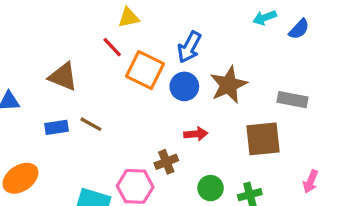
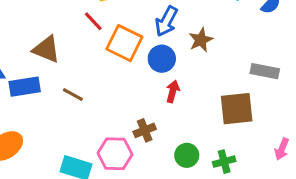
brown star: (229, 85) -> (201, 40), moved, size x0.7
blue rectangle: (57, 127) -> (25, 87), moved, size x1.4
red arrow: (196, 134) -> (173, 91), moved, turned -70

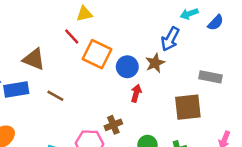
blue arrow: (166, 21) -> (170, 39), moved
brown star: (201, 40) -> (155, 63), moved

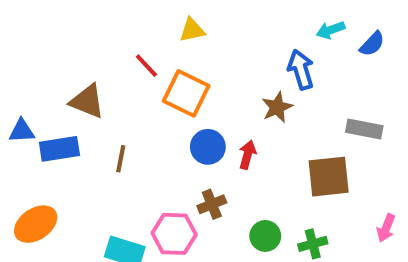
yellow triangle: (84, 14) -> (192, 30), moved
blue arrow: (170, 39) -> (301, 70), turned 135
blue circle: (127, 67) -> (208, 147), moved
brown line: (55, 96) -> (121, 159), turned 72

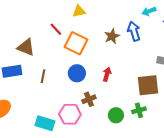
brown star: (277, 107) -> (112, 36), moved
blue circle: (208, 147) -> (77, 73), moved
green cross: (313, 244) -> (139, 110), moved

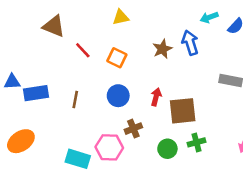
red line: (56, 29) -> (83, 50), moved
orange square: (76, 43) -> (117, 58), size x0.7
brown triangle: (26, 47) -> (54, 26), moved
brown square: (148, 85) -> (183, 111), moved

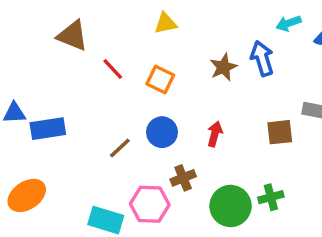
brown line: (75, 99) -> (120, 148), moved, turned 36
brown square: (183, 111) -> (280, 132), moved, size x0.7
green circle: (167, 149) -> (231, 206), size x1.5

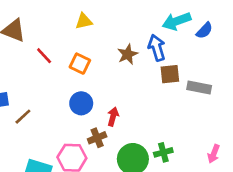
cyan arrow: (288, 23) -> (177, 21), size x1.5
brown square: (280, 132) -> (170, 74), moved
red arrow: (215, 134) -> (113, 117), moved
brown line: (120, 148) -> (23, 117), moved

